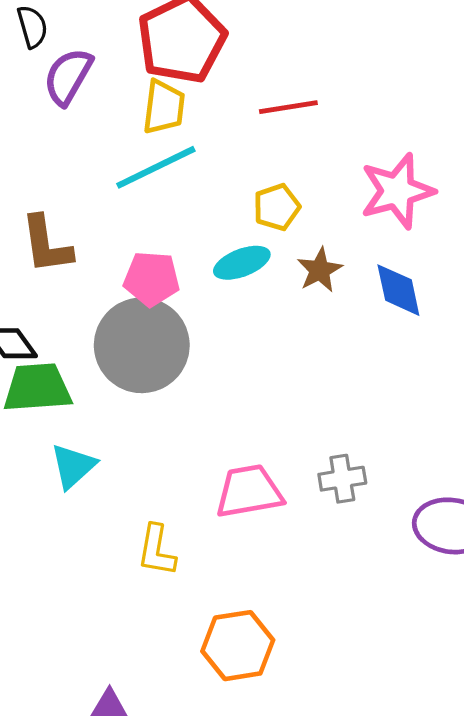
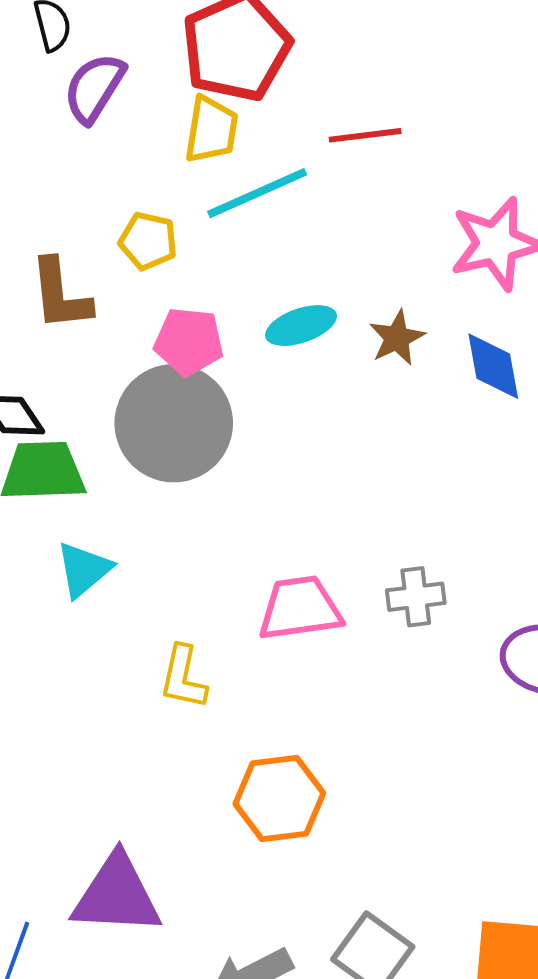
cyan line: (156, 167) -> (257, 193), moved
yellow pentagon: (277, 207) -> (148, 241), moved, turned 30

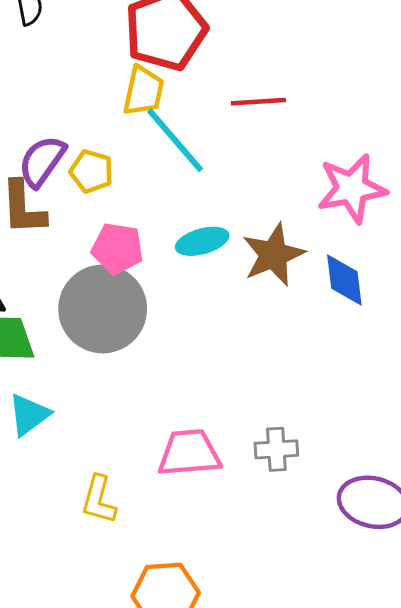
purple semicircle: (94, 88) -> (42, 161), moved
cyan line: (257, 193) -> (175, 140), turned 70
brown star: (397, 338) -> (273, 255), size x1.5

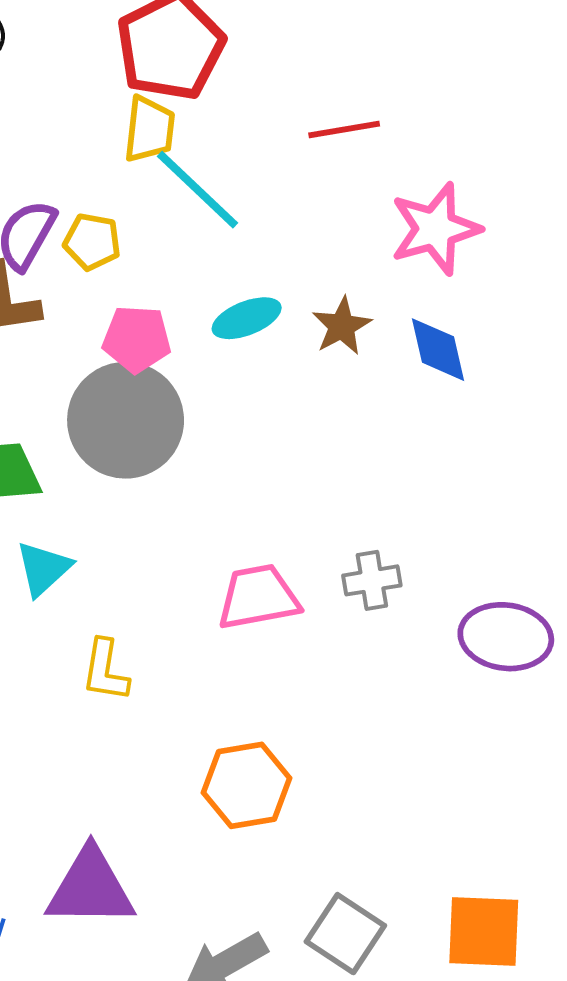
red line: (258, 102) -> (344, 130), moved
brown star: (273, 255) -> (342, 326), size x0.7
yellow L-shape: (99, 500) -> (105, 670), moved

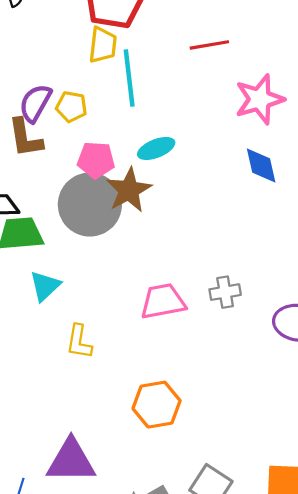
cyan line: (197, 190) -> (129, 78), turned 40
brown star: (342, 326) -> (129, 190), moved, size x1.4

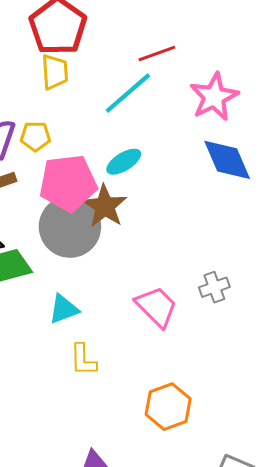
cyan line: (129, 78) -> (128, 93), moved, turned 66
pink pentagon: (96, 160) -> (68, 183), size x1.6
blue diamond: (261, 166) -> (227, 160), size x1.4
cyan triangle: (45, 286) -> (64, 309), moved, turned 32
pink trapezoid: (163, 301) -> (156, 307), turned 66

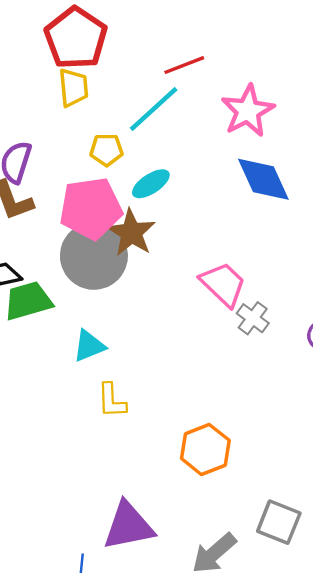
yellow pentagon: (35, 136) -> (106, 150), moved
gray cross: (214, 287) -> (253, 318), turned -32
pink trapezoid: (156, 307) -> (223, 284), moved

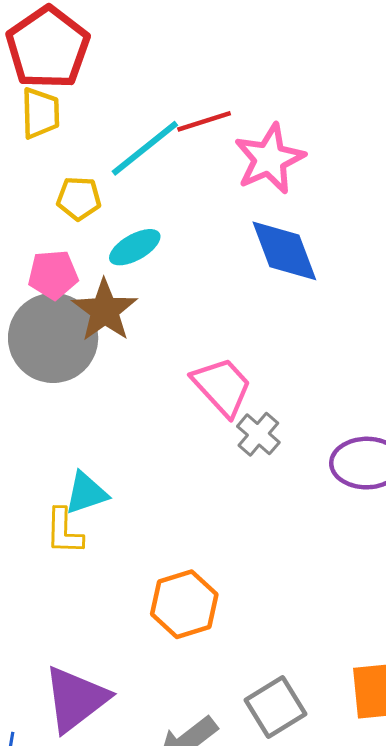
red line: (184, 65) -> (204, 121), moved
pink pentagon: (91, 208) -> (53, 275), size x0.6
cyan triangle: (89, 346) -> (86, 493), moved
gray square: (279, 522) -> (276, 707), turned 33
purple triangle: (128, 526) -> (76, 699), turned -30

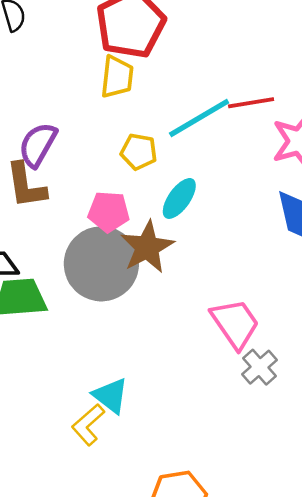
cyan ellipse: (135, 247) -> (179, 198), turned -33
cyan triangle: (86, 493) -> (111, 396), turned 48
yellow L-shape: (64, 531) -> (88, 425), turned 39

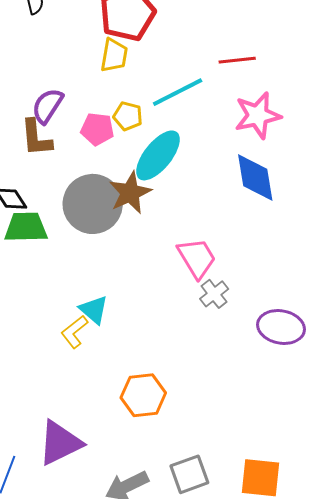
red line: (251, 103) -> (237, 60), moved
cyan ellipse: (179, 198) -> (158, 155), size x1.6
pink pentagon: (109, 212) -> (97, 129), moved

